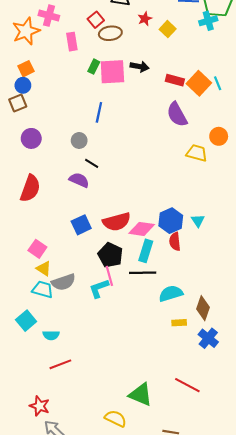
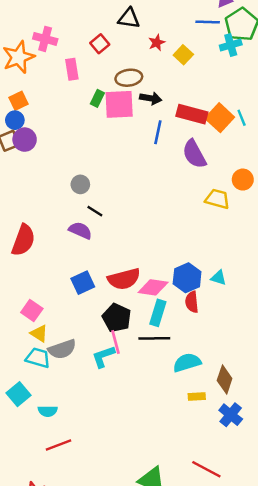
brown ellipse: (110, 33) -> (129, 78), moved
red rectangle: (175, 80) -> (192, 114), size x1.4
blue line: (99, 112) -> (158, 132), moved
purple circle: (31, 138) -> (25, 140), moved
cyan triangle: (198, 221) -> (219, 278), turned -40

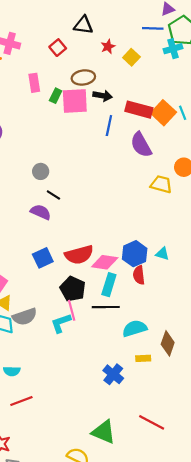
pink rectangle: (72, 69) -> (34, 83), moved
blue cross: (231, 415) -> (113, 374), moved

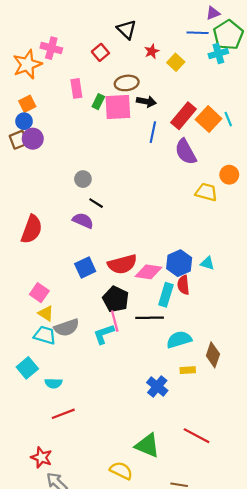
black triangle: (83, 25) -> (127, 29), turned 36
red rectangle: (139, 110) -> (183, 116), turned -65
cyan rectangle: (109, 285) -> (166, 295), moved

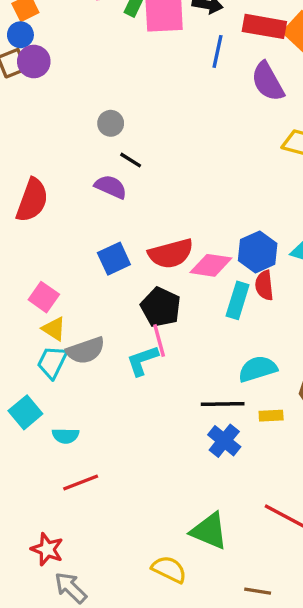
red rectangle: (183, 116) -> (264, 26), turned 60
black line: (150, 318) -> (223, 404), moved
cyan trapezoid: (45, 335) -> (52, 362), turned -80

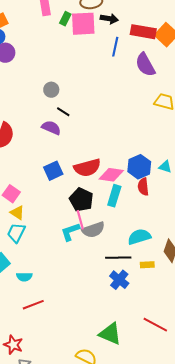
cyan rectangle: (238, 300) -> (114, 196), moved
gray semicircle: (86, 351) -> (93, 230), moved

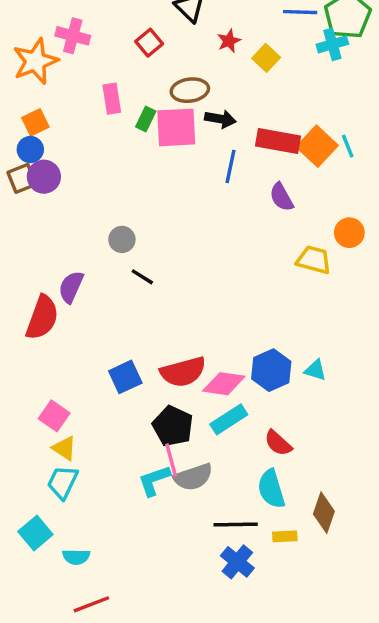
purple semicircle: (145, 65) -> (281, 197), size x0.7
purple semicircle: (51, 128) -> (71, 287), moved, turned -90
red semicircle: (143, 187) -> (278, 443), moved, turned -42
cyan rectangle: (114, 196) -> (229, 419), turned 40
cyan semicircle: (139, 237) -> (271, 489), turned -90

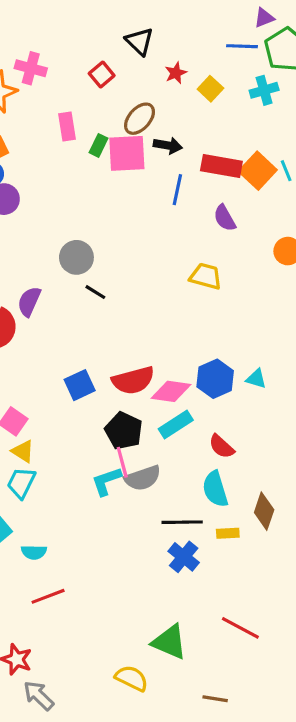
cyan cross: (332, 44) -> (264, 90), moved
brown ellipse: (190, 90) -> (140, 119), turned -40
gray circle: (122, 239) -> (76, 257), size x1.4
yellow trapezoid: (314, 260) -> (206, 276), moved

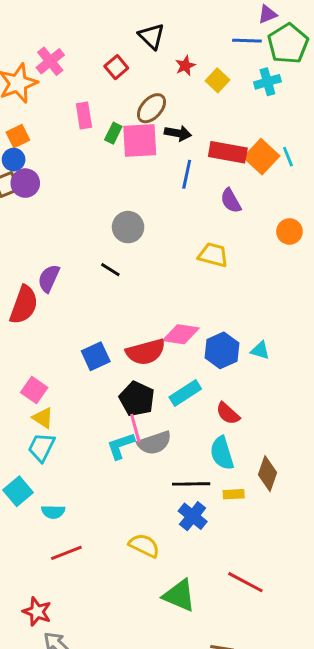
pink cross: (31, 68) -> (50, 61), turned 36
gray circle: (76, 257) -> (128, 227), moved
pink diamond: (171, 391) -> (181, 334), moved
yellow semicircle: (132, 678) -> (144, 546), moved

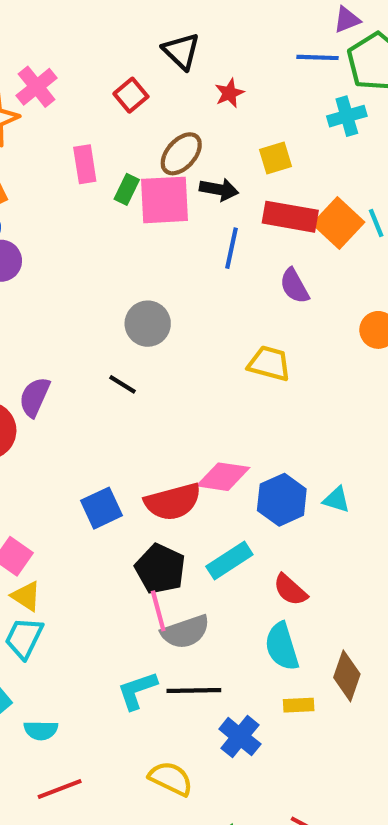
yellow square: (218, 80) -> (276, 158), moved, turned 30
cyan L-shape: (121, 446) -> (137, 690), moved
black line: (191, 484) -> (194, 690), moved

